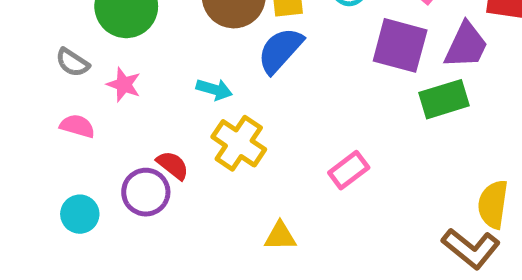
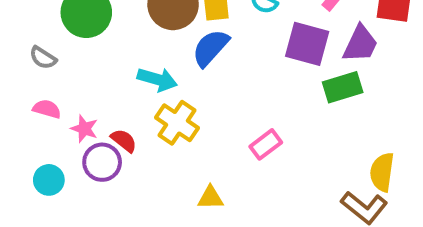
pink star: (124, 85) -> (84, 129), moved
cyan arrow: (214, 89) -> (157, 79), size x1.4

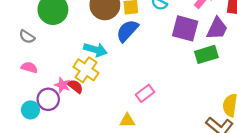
yellow cross: (177, 123) -> (86, 70), moved
pink star: (84, 129) -> (62, 85), moved
pink rectangle: (266, 144) -> (145, 93), moved
purple circle: (102, 162) -> (48, 99), moved

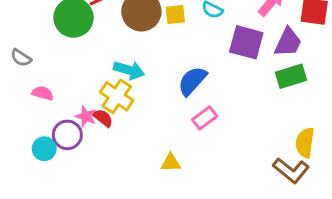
blue semicircle: (127, 31) -> (192, 81), moved
gray semicircle: (27, 37) -> (21, 58), moved
green rectangle: (206, 54) -> (291, 76), moved
pink rectangle: (145, 93) -> (205, 118), moved

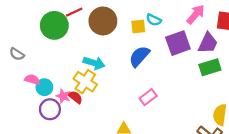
yellow square: (175, 15) -> (138, 26), moved
purple square: (246, 42) -> (178, 43), turned -35
blue semicircle: (192, 81) -> (139, 56), moved
cyan circle: (44, 149) -> (44, 87), moved

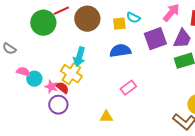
blue semicircle: (139, 56) -> (120, 51), turned 40
cyan arrow: (94, 63) -> (79, 57), turned 90
purple circle: (50, 109) -> (58, 105), moved

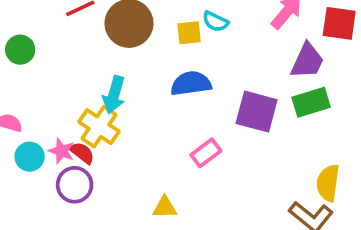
green circle: (43, 23) -> (20, 50), moved, size x0.6
purple square: (155, 39) -> (257, 112), moved, turned 35
cyan circle: (34, 79) -> (30, 157), moved

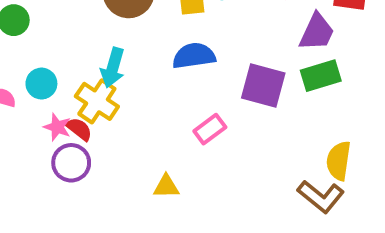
cyan circle: (30, 157) -> (41, 84), moved

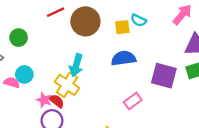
cyan circle: (41, 84) -> (24, 74), moved

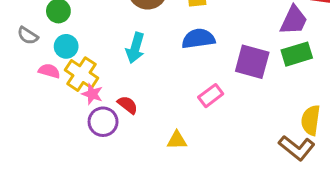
cyan circle: (24, 74) -> (66, 46), moved
yellow cross: (67, 85) -> (81, 74), moved
red semicircle: (57, 101) -> (128, 105), moved

